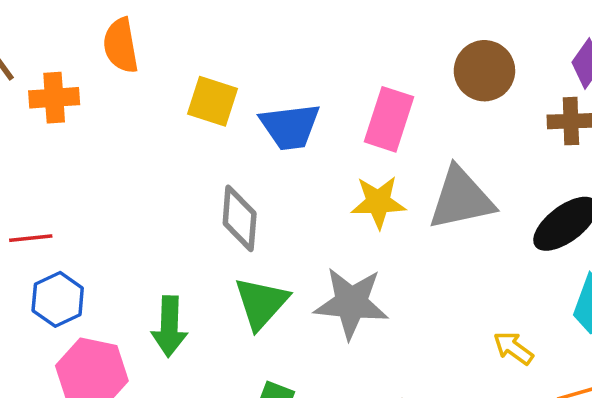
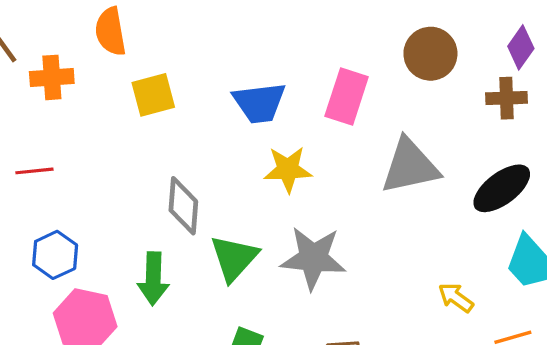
yellow square: (213, 101) -> (153, 95), moved, turned -33
yellow star: (378, 202) -> (288, 169), moved
gray diamond: (240, 218) -> (183, 206), moved
red line: (31, 238) -> (34, 171), moved

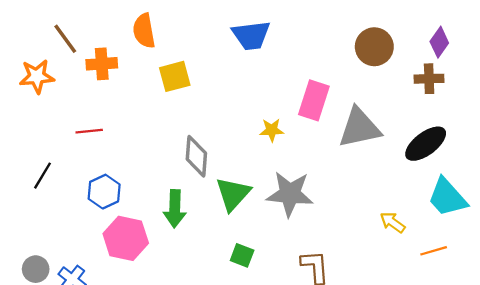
pink rectangle: (347, 96) -> (314, 100), moved
blue trapezoid: (259, 103) -> (251, 35), moved
yellow star: (288, 169) -> (272, 130), size x0.7

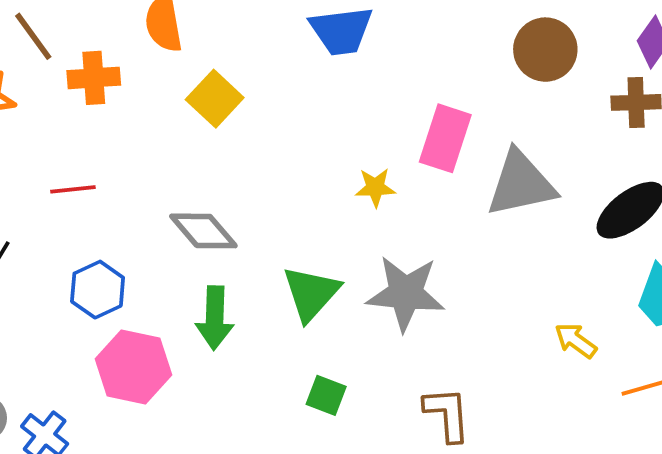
yellow square: (175, 76) -> (215, 99), turned -32
gray diamond: (196, 156) -> (203, 231), moved, turned -45

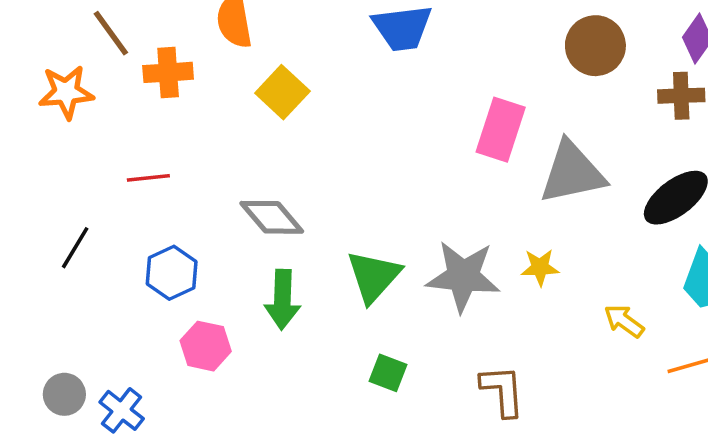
yellow star: (375, 187) -> (540, 267), moved
pink hexagon: (133, 367) -> (206, 346), size x0.7

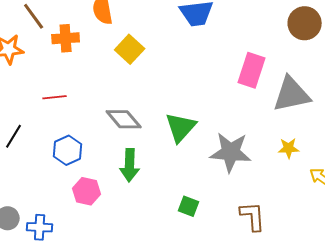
yellow star: (540, 267) -> (289, 148), moved
green triangle: (374, 276) -> (181, 127), moved
blue cross: (122, 410) -> (40, 227), turned -35

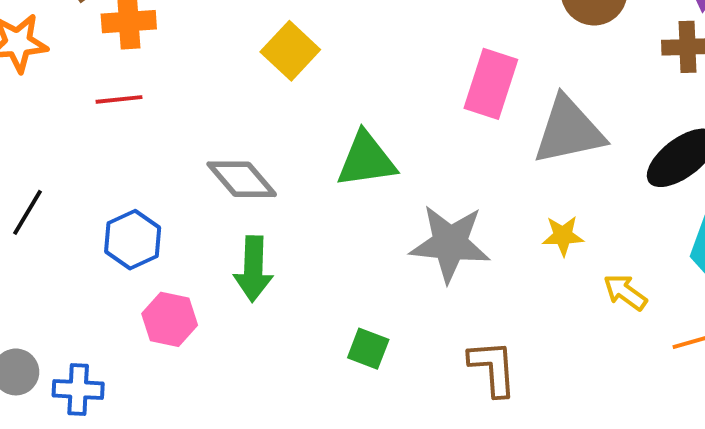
yellow square: (130, 49) -> (290, 51), moved
red line: (55, 97) -> (119, 99), moved
green triangle: (181, 127) -> (366, 160), moved, turned 40

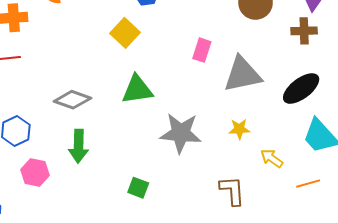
yellow square: (290, 51) -> (125, 33), moved
pink rectangle: (491, 84) -> (202, 50), size x0.7
gray diamond: (242, 179) -> (72, 100), turned -30
brown L-shape: (493, 368) -> (232, 191), moved

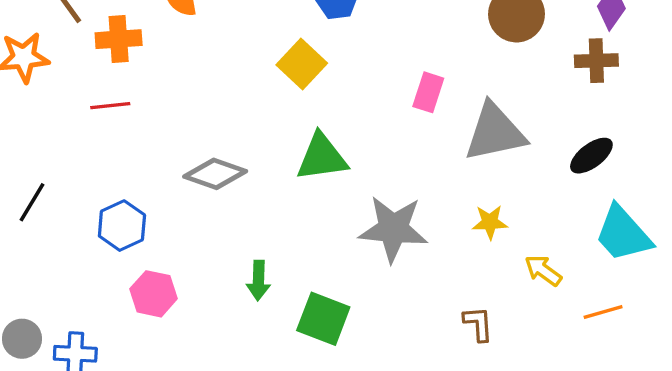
black ellipse: (301, 89) -> (591, 156), size x0.7
green arrow: (79, 146) -> (258, 280), moved, size x0.7
green square: (138, 188) -> (323, 319), size x1.5
brown L-shape: (232, 191) -> (478, 324), size x0.7

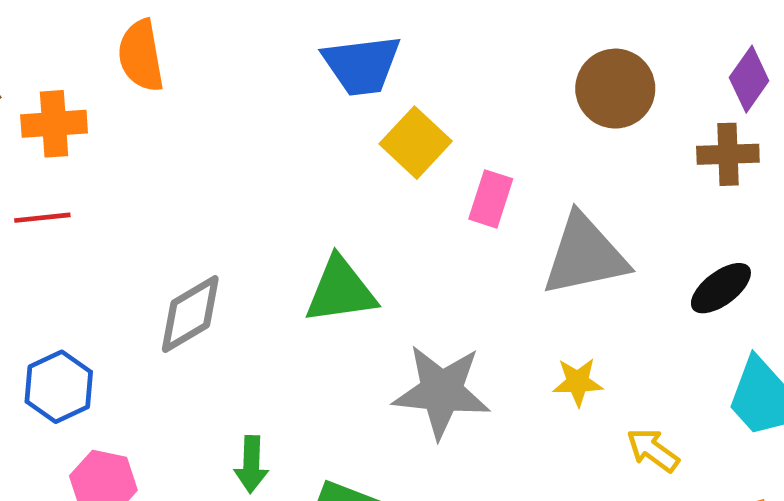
yellow square: (302, 64) -> (416, 143), moved
gray diamond: (215, 174) -> (190, 314), turned -50

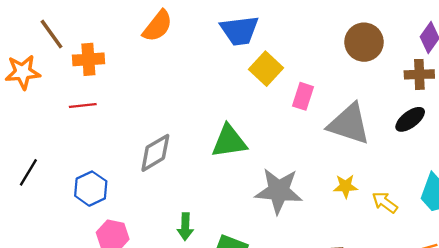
orange semicircle: (141, 56) -> (158, 26), moved, turned -132
gray triangle: (585, 255) -> (349, 124), turned 30
black ellipse: (721, 288) -> (410, 119), moved
yellow arrow: (653, 450) -> (385, 202), moved

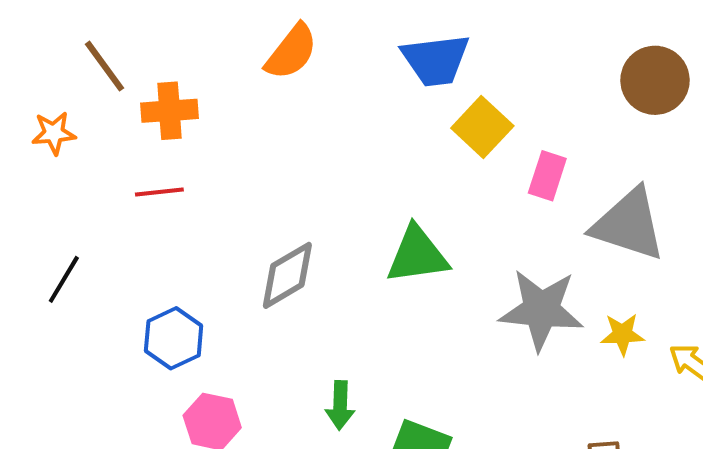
orange star: (23, 72) -> (54, 133), size x0.7
black line: (28, 172) -> (64, 279), moved
gray star: (279, 191) -> (541, 310), moved

